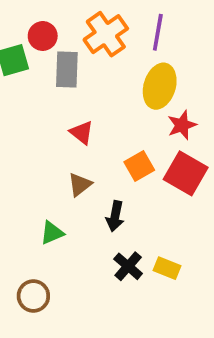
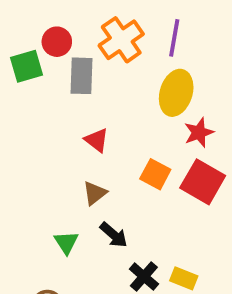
orange square: (139, 166) -> (155, 174), turned -32
black arrow: (115, 216) -> (114, 235), moved, turned -60
green triangle: (52, 233) -> (66, 242), turned -40

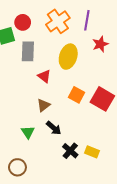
gray rectangle: (81, 76) -> (28, 51), moved
yellow ellipse: (176, 93) -> (68, 57), moved
red star: (199, 133) -> (100, 44), moved

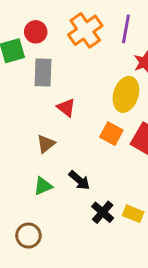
yellow ellipse: (68, 57) -> (126, 94), moved
brown triangle: (43, 105) -> (46, 144), moved
green triangle: (28, 132) -> (43, 186), turned 40

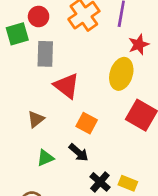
red triangle: (66, 107) -> (67, 86), size x1.5
orange square: (111, 134) -> (87, 123), moved
brown triangle: (46, 144) -> (36, 119), moved

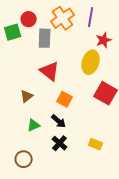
gray rectangle: (45, 54) -> (45, 38), moved
black cross: (100, 182) -> (60, 143), moved

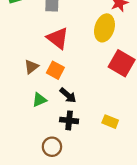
orange square: (65, 99) -> (55, 70), moved
black cross: (60, 143) -> (69, 120), turned -35
brown circle: (24, 159) -> (52, 147), moved

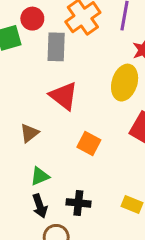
orange square: (55, 70) -> (89, 144), moved
black arrow: (68, 95) -> (40, 206), moved, turned 30

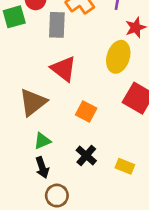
brown triangle: (29, 133) -> (33, 102), size x1.6
black cross: (78, 203) -> (86, 156), moved, turned 35

